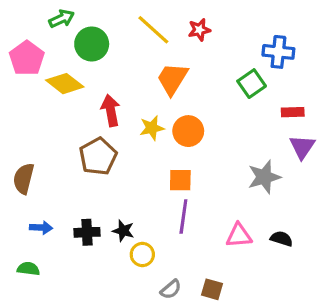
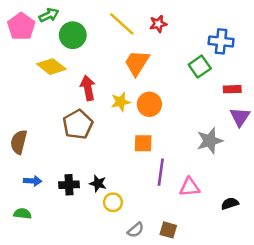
pink pentagon: (27, 58) -> (21, 26), moved
purple line: (183, 217) -> (161, 172), moved
black semicircle: (282, 239) -> (230, 204), moved, turned -36

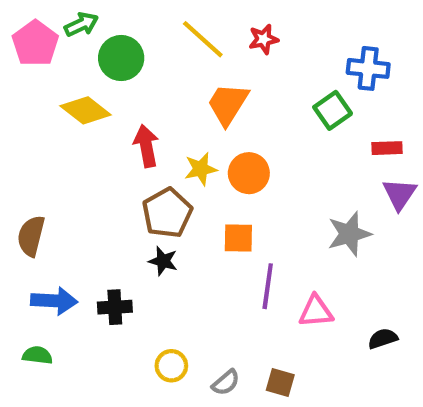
brown pentagon: (78, 124) -> (167, 213), moved
blue arrow: (33, 181) -> (54, 301), size x1.5
black star: (98, 183) -> (163, 261), moved
yellow circle: (113, 202) -> (171, 366), moved

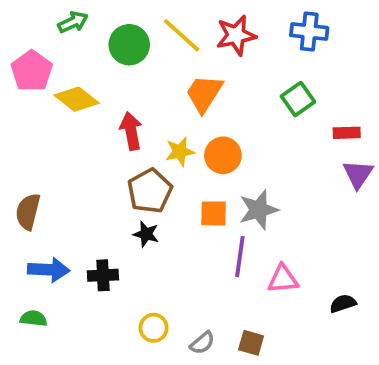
red star: (263, 39) -> (236, 35), size x1.5
pink pentagon: (35, 43) -> (32, 71), moved
green circle: (121, 58) -> (129, 45), moved
blue cross: (368, 68) -> (309, 32), moved
gray star: (349, 234) -> (259, 210), moved

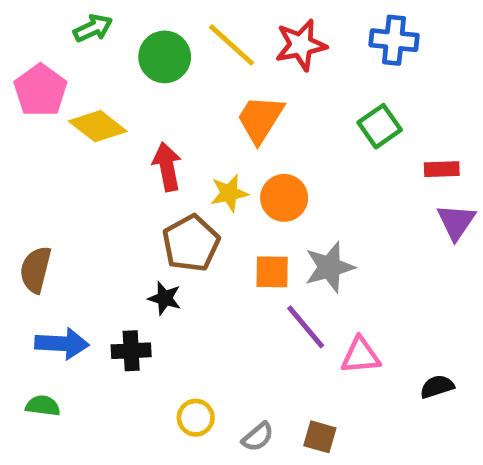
black star: (146, 234) -> (165, 298), moved
purple line: (240, 257) -> (306, 327), turned -48

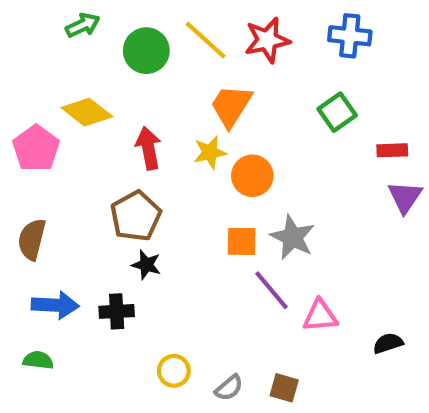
pink pentagon: (40, 90) -> (36, 148), moved
yellow star: (229, 193) -> (210, 152), moved
brown pentagon: (191, 243) -> (136, 216), moved
gray star: (329, 267) -> (293, 237), turned -30

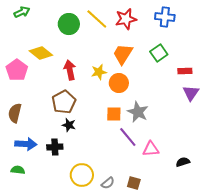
green arrow: (83, 25) -> (22, 12), moved
orange trapezoid: (231, 106) -> (123, 54), moved
yellow circle: (174, 371) -> (82, 175), size x1.5

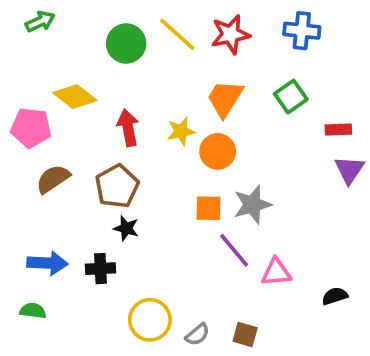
pink pentagon: (17, 70) -> (31, 128), turned -30
gray star: (138, 112) -> (252, 205), turned 30
brown semicircle: (15, 113) -> (53, 179), moved, turned 42

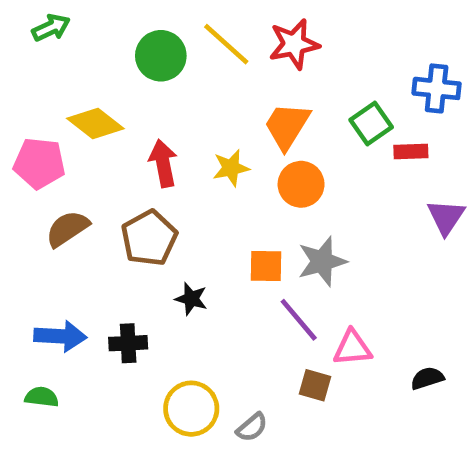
blue cross: (302, 31) -> (437, 88), moved
red rectangle: (338, 130) -> (411, 152), moved
orange circle: (218, 151) -> (301, 184), moved
black star: (126, 228) -> (191, 299), moved
brown square: (245, 334) -> (315, 385), moved

